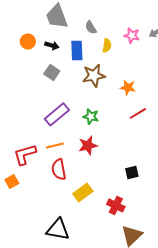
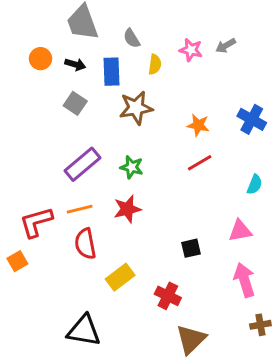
orange star: (128, 87) -> (198, 125), moved

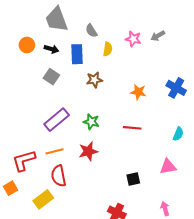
brown star: (136, 108) -> (94, 80), size x0.7
red line: (200, 163) -> (132, 128), moved, turned 36
yellow rectangle: (120, 277) -> (43, 199), moved
pink arrow: (244, 280) -> (165, 209), moved, size x0.6

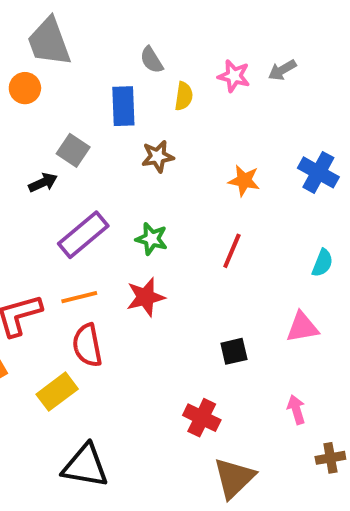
gray trapezoid: (57, 19) -> (49, 42), moved
black arrow: (51, 49) -> (43, 183), moved, turned -40
red line: (132, 128) -> (232, 251), turned -72

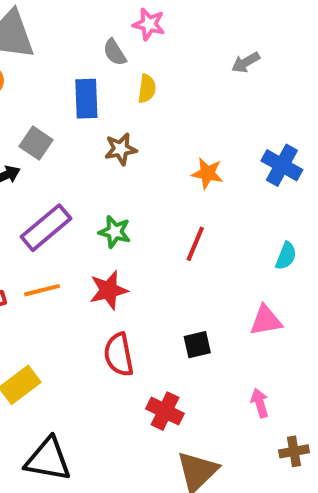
pink star: (234, 76) -> (149, 24), moved
red semicircle: (87, 345) -> (119, 355), moved

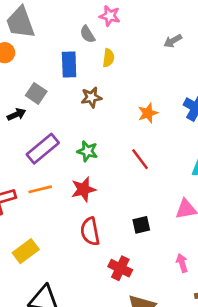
orange star: (207, 173) -> (148, 113), turned -30
red line: (195, 244) -> (140, 159), turned -60

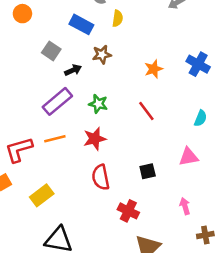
blue rectangle: (69, 65) -> (81, 24), turned -60
black arrow: (16, 114) -> (73, 70), moved

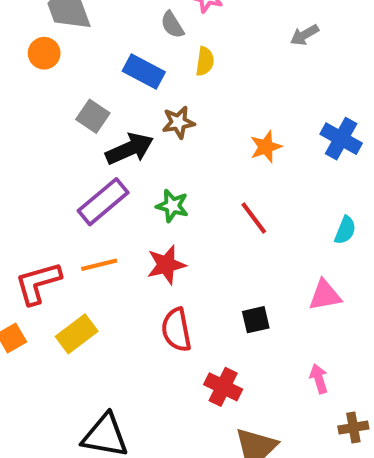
black arrow: (73, 70) -> (130, 149), size x1.6
yellow rectangle: (42, 195) -> (77, 334), moved

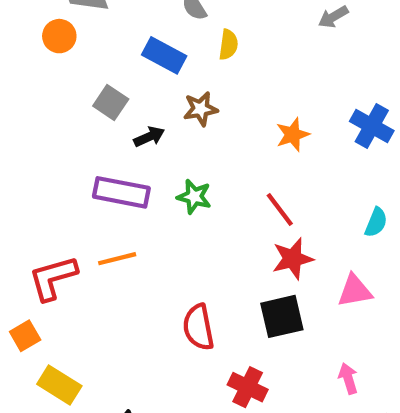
black arrow: (130, 149) -> (149, 137), size x0.6
purple rectangle: (103, 202) -> (121, 192), turned 51
red star: (166, 265) -> (293, 259), moved
black square: (256, 320) -> (282, 316), size x1.5
yellow rectangle: (77, 334) -> (59, 385), moved, turned 69

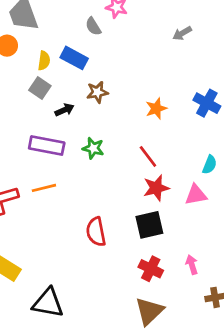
yellow semicircle: (228, 45) -> (44, 61), moved
pink triangle: (355, 291) -> (196, 195), moved
red cross: (248, 387) -> (151, 269), moved

